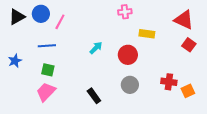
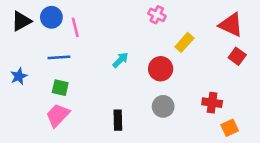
pink cross: (125, 12) -> (157, 15), turned 32
pink line: (60, 22) -> (75, 27), turned -42
yellow rectangle: (147, 34) -> (184, 42), turned -56
orange square: (188, 91) -> (230, 128), moved
black rectangle: (94, 96) -> (118, 120), turned 35

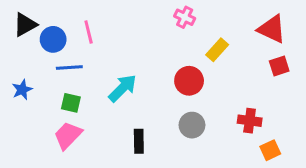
blue circle: (51, 17) -> (53, 39), moved
red square: (237, 56) -> (279, 66), turned 36
cyan arrow: (120, 60) -> (123, 88), moved, size x1.5

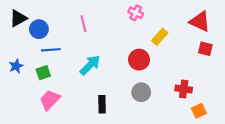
pink line: (89, 32) -> (84, 24), moved
red square: (279, 66) -> (205, 49), turned 32
green square: (71, 103) -> (43, 73), moved, turned -32

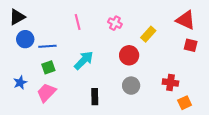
pink cross: (136, 13) -> (115, 23), moved
blue circle: (39, 29) -> (25, 39), moved
blue star: (16, 66) -> (20, 83), moved
green square: (43, 73) -> (48, 67), moved

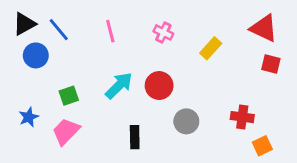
blue line: (47, 46) -> (59, 30), moved, turned 54
red circle: (129, 55) -> (159, 86), moved

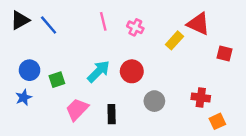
red triangle: (264, 28) -> (198, 24), moved
pink line: (110, 31) -> (103, 21), moved
blue circle: (36, 55) -> (30, 70), moved
pink trapezoid: (66, 131) -> (77, 109), moved

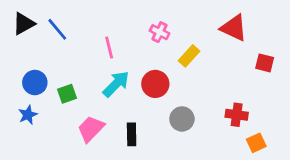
pink line: (103, 21) -> (109, 48), moved
yellow rectangle: (175, 40) -> (189, 56), moved

